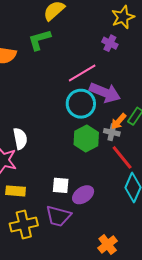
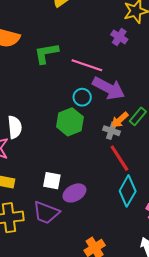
green L-shape: (39, 40) -> (46, 53), moved
pink line: (82, 73) -> (87, 65), turned 44
cyan circle: (81, 104) -> (82, 97), size x0.6
green hexagon: (86, 139) -> (70, 122), moved

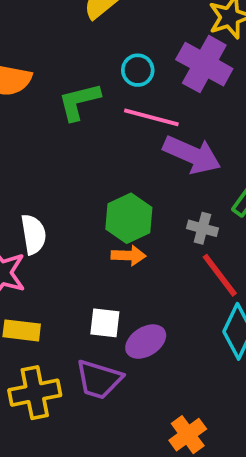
purple cross: (119, 37) -> (204, 64), size x1.8
cyan circle: (82, 97) -> (138, 70), moved
orange arrow: (120, 120) -> (129, 256), moved, turned -132

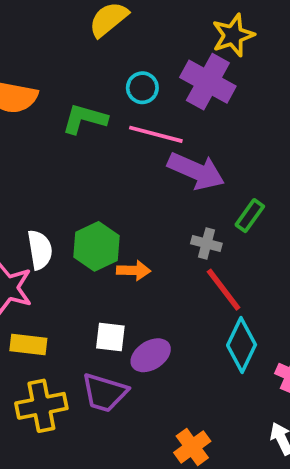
green L-shape: (79, 102) -> (85, 119), turned 30
green hexagon: (129, 218) -> (96, 246), moved

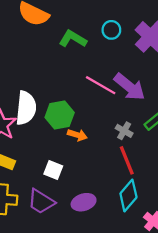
pink line: (156, 134) -> (101, 85), moved
white semicircle: (40, 250) -> (26, 108), size x1.4
purple ellipse: (151, 355) -> (84, 202), moved

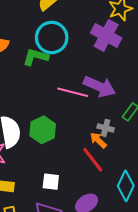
cyan circle: (111, 30) -> (52, 38), moved, size x1.8
orange arrow: (77, 135) -> (98, 140), moved, turned -138
red line: (127, 160) -> (93, 160), moved

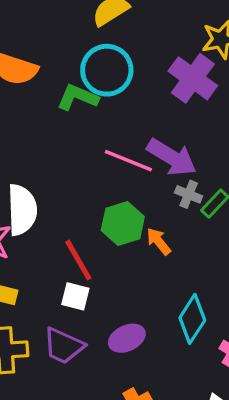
gray cross: (106, 128) -> (189, 194), moved
green hexagon: (43, 130) -> (123, 223), moved
red line: (93, 160) -> (78, 260), moved

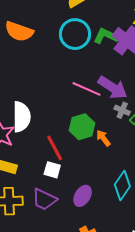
green L-shape: (78, 97) -> (106, 36), moved
purple ellipse: (127, 338) -> (83, 196), turned -35

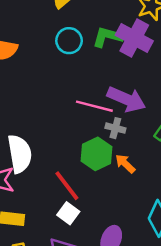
cyan circle: (75, 34) -> (69, 41), size x0.7
gray cross: (122, 110) -> (115, 128), moved
white square: (52, 170) -> (68, 213), turned 30

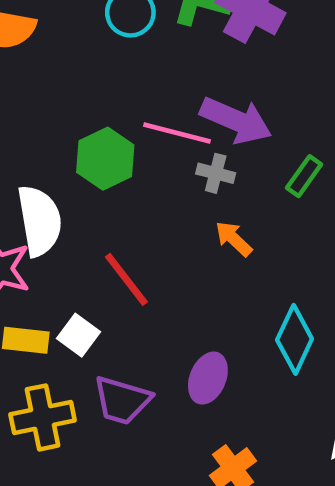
green hexagon: (97, 154) -> (105, 159), moved
white square: (68, 213) -> (79, 335), moved

